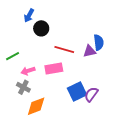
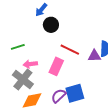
pink rectangle: (54, 68) -> (56, 66), turned -66
gray cross: (23, 87) -> (23, 79), size x1.5
purple semicircle: (91, 94) -> (59, 96), moved

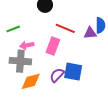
gray cross: (23, 79) -> (20, 61), turned -30
blue square: (75, 93) -> (73, 72), turned 30

